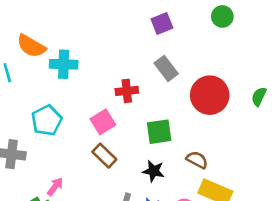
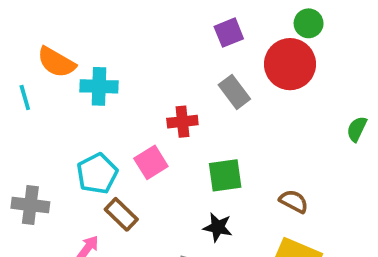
red circle: (210, 95) -> (290, 64), moved
cyan pentagon: (47, 120) -> (97, 174), moved
brown rectangle: (104, 156) -> (121, 214), moved
brown semicircle: (197, 160) -> (294, 201), moved

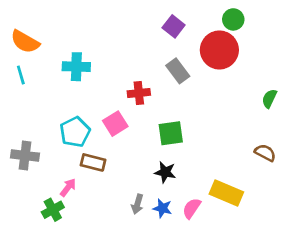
purple square: (229, 33) -> (174, 26), turned -30
orange semicircle: (56, 62) -> (25, 42), moved
brown semicircle: (294, 201) -> (265, 153), moved
brown rectangle: (121, 214) -> (93, 162), turned -30

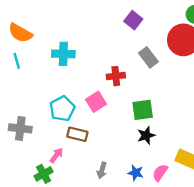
purple square: (174, 26) -> (133, 20), moved
black star: (165, 172) -> (146, 135), moved, turned -30
gray arrow: (137, 204) -> (102, 170), moved

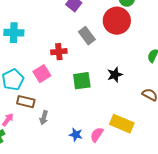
black star: (146, 135) -> (115, 75), moved
gray arrow: (102, 170) -> (44, 118), moved

